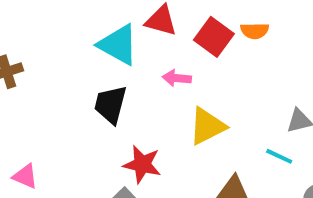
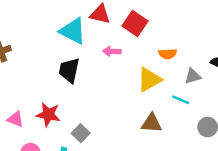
orange semicircle: (255, 31) -> (168, 54), moved
yellow triangle: (207, 126) -> (149, 80), moved
red star: (142, 164) -> (48, 115), moved

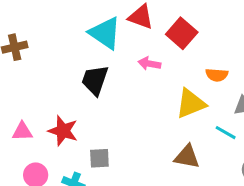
pink triangle: (15, 119) -> (22, 131), turned -30
gray square: (81, 133) -> (99, 158), turned 36

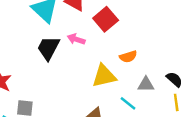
orange semicircle: (217, 75) -> (128, 57), turned -30
black trapezoid: (95, 80) -> (48, 48), moved

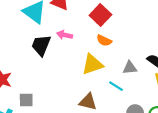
red square: (106, 19) -> (100, 15), moved
orange semicircle: (128, 57) -> (104, 41), moved, turned 48

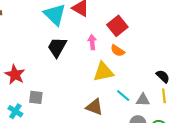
pink arrow: (65, 35) -> (92, 42), moved, turned 64
gray triangle: (130, 68) -> (143, 100), moved

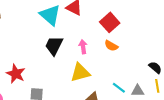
pink arrow: (92, 42) -> (83, 47), moved
yellow triangle: (103, 72) -> (80, 73), moved

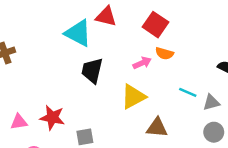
pink arrow: (83, 47) -> (142, 63), moved, turned 88
cyan line: (119, 88) -> (188, 92), moved

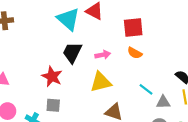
red square: (156, 25) -> (133, 28), turned 36
pink arrow: (142, 63) -> (103, 55), moved
red star: (52, 118) -> (52, 77), moved

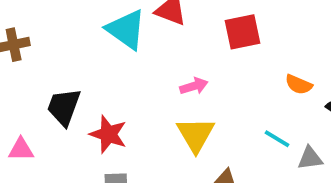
black trapezoid: (72, 52) -> (64, 107), moved
orange semicircle: (135, 53) -> (299, 84), moved
yellow triangle: (101, 82) -> (196, 135), turned -40

